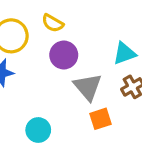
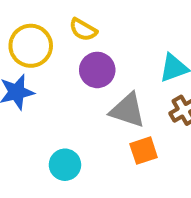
gray triangle: (88, 87) -> (127, 110), turned -32

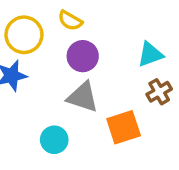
gray triangle: (127, 110) -> (83, 97), moved
orange square: (144, 151) -> (124, 127), size x1.4

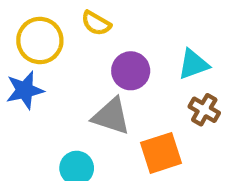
purple circle: (83, 56) -> (131, 71), moved
brown cross: (159, 92) -> (204, 110), turned -30

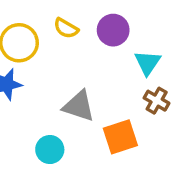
cyan triangle: (193, 64) -> (148, 63), turned -36
purple circle: (131, 71) -> (113, 30), moved

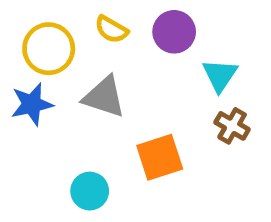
gray triangle: (79, 106) -> (104, 97), moved
orange square: (120, 137) -> (160, 157), moved

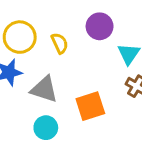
yellow semicircle: (111, 29) -> (60, 43), moved, turned -145
gray triangle: (104, 97) -> (44, 89), moved

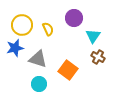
orange square: (90, 106) -> (68, 70), turned -36

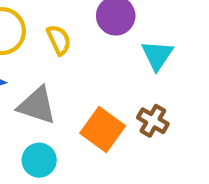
brown cross: (98, 57) -> (153, 121), moved

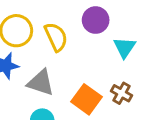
yellow semicircle: (59, 40) -> (56, 37), size x1.4

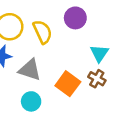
cyan triangle: (125, 47) -> (99, 53), moved

